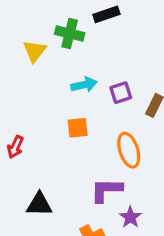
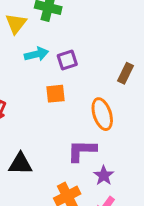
cyan arrow: (84, 85) -> (36, 54), moved
purple square: (121, 93) -> (67, 60), moved

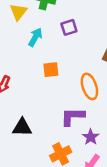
cyan arrow: (36, 54) -> (35, 37), turned -48
purple square: (67, 60) -> (69, 27), moved

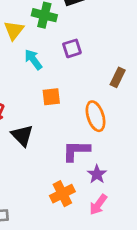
cyan arrow: (35, 37) -> (33, 59), turned -66
black triangle: (22, 127) -> (22, 136), moved, turned 45

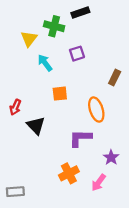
purple star: (97, 174) -> (111, 157), moved

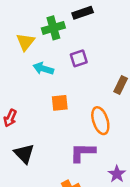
green cross: (54, 26) -> (53, 28), turned -30
cyan arrow: (45, 63) -> (43, 69), turned -36
black triangle: (36, 125) -> (24, 154), moved

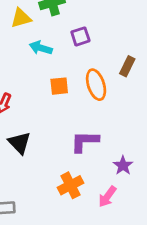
yellow triangle: (25, 42) -> (21, 18), turned 36
orange ellipse: (100, 121) -> (96, 85), moved

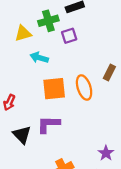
purple square: (80, 36) -> (69, 36), moved
orange square: (59, 86) -> (54, 89), size x1.5
purple L-shape: (85, 141) -> (48, 124), moved

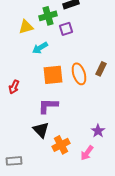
cyan arrow: (39, 58) -> (40, 48), turned -49
brown rectangle: (109, 73) -> (101, 69), moved
black triangle: (22, 135) -> (41, 130), moved

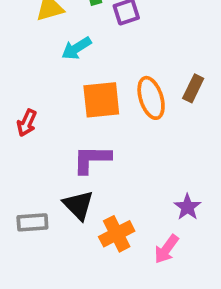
gray rectangle: (14, 161) -> (32, 222), moved

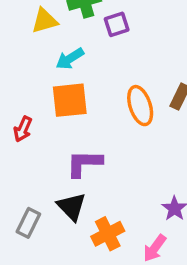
orange square: (101, 100) -> (70, 100), moved
gray rectangle: (32, 222) -> (28, 223), turned -60

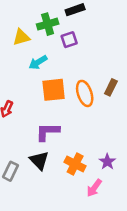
orange square: (70, 100) -> (54, 90), moved
orange cross: (108, 234) -> (75, 164), moved, turned -36

